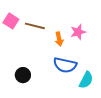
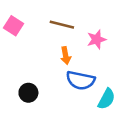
brown line: (35, 26) -> (62, 25), moved
orange arrow: (59, 39) -> (66, 56), moved

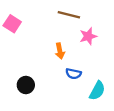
brown line: (62, 25) -> (69, 15), moved
blue semicircle: (80, 80) -> (73, 74), size x0.6

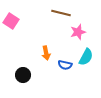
orange arrow: (60, 51) -> (46, 53), moved
cyan semicircle: (97, 91) -> (86, 57), moved

